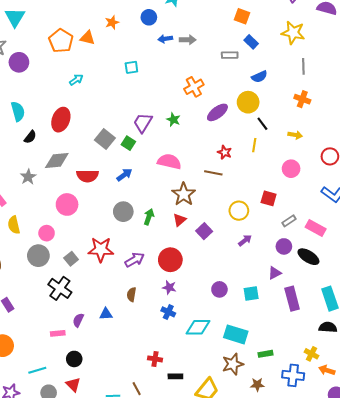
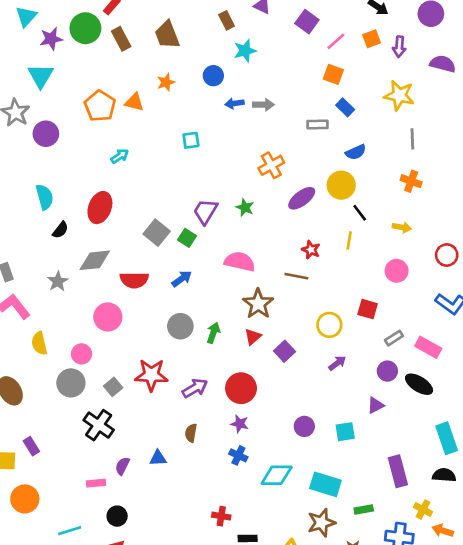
purple rectangle: (292, 299) -> (398, 471), moved

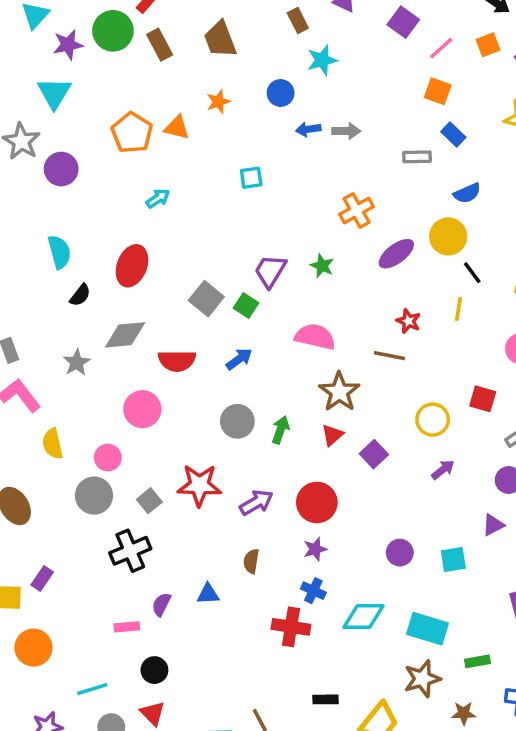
purple star: (240, 424) -> (315, 549), turned -30
black cross: (99, 425) -> (130, 551), turned 32
purple rectangle: (31, 446) -> (42, 578), turned 66
red cross: (221, 516) -> (291, 627), moved, size x1.5

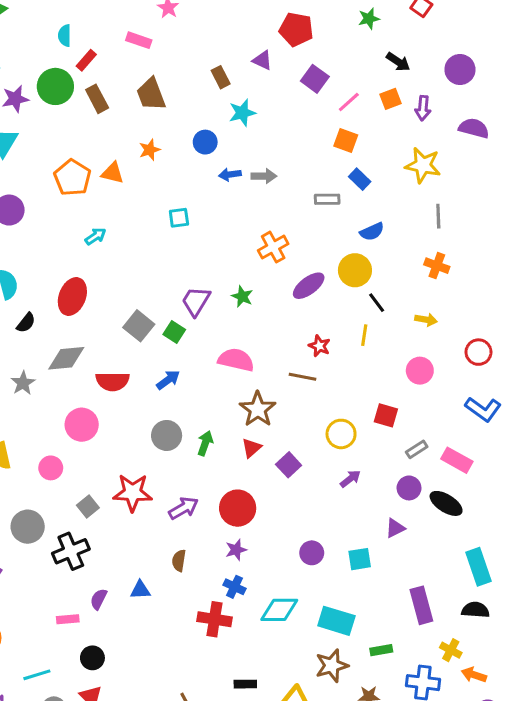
gray circle: (94, 496) -> (28, 527), moved

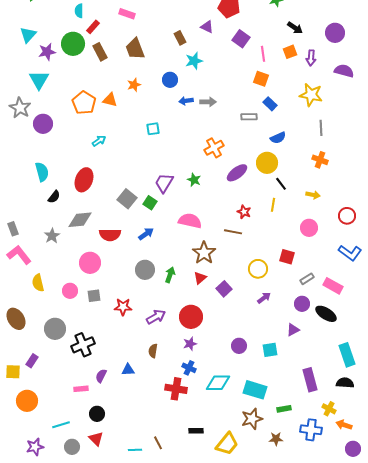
pink line: (349, 102) -> (263, 54), turned -56
red star: (133, 493) -> (123, 307), size x0.7
gray square: (88, 507) -> (94, 296), moved, turned 32

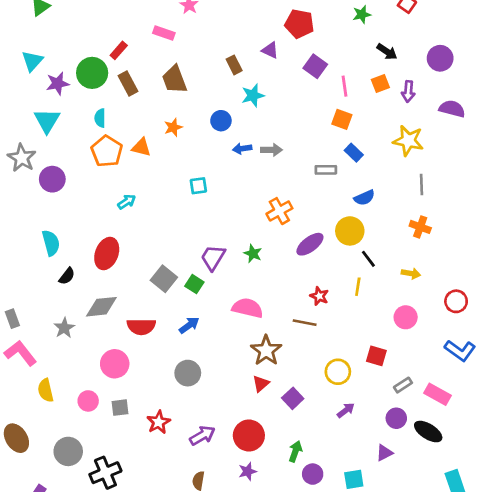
cyan semicircle: (79, 11) -> (100, 118), moved
green arrow: (170, 275) -> (295, 451), moved
red star: (123, 307) -> (159, 422), turned -30

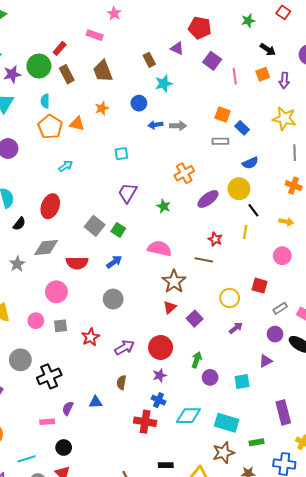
orange square: (342, 119) -> (222, 114), moved
purple trapezoid: (213, 258) -> (128, 193), moved

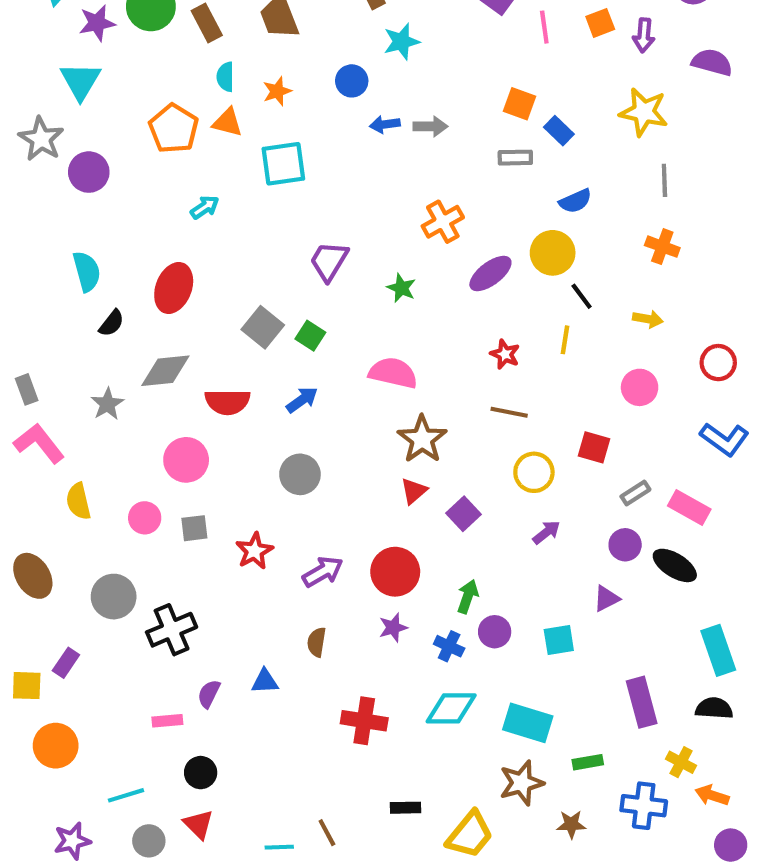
cyan semicircle: (45, 101) -> (225, 77), moved
cyan square: (121, 154) -> (283, 164), moved, size x1.6
brown line: (204, 260) -> (509, 412), moved
blue cross: (159, 400) -> (449, 646), moved

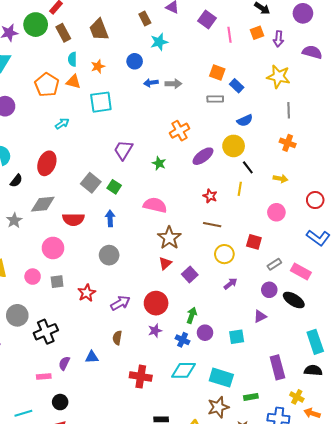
blue arrow: (302, 400) -> (110, 218), turned -56

